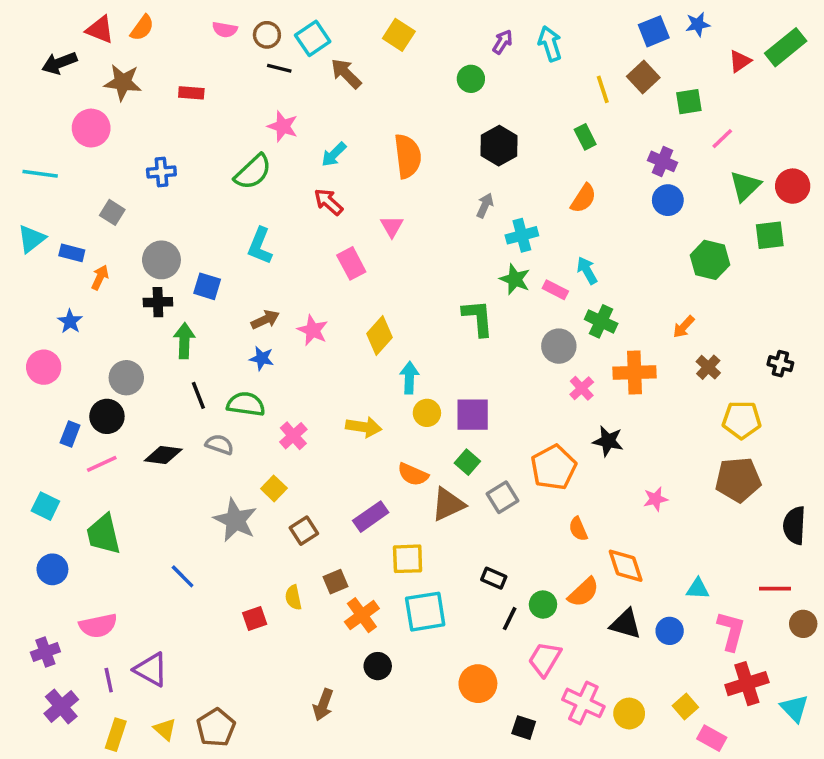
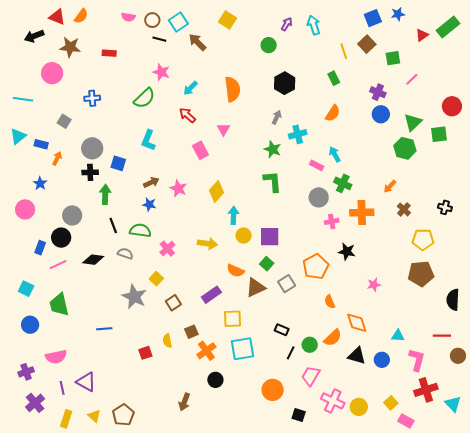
green triangle: (745, 186) -> (413, 122), moved
green star: (515, 279) -> (273, 149), moved
pink cross: (582, 388) -> (332, 221), turned 32
blue line: (183, 576) -> (104, 329), turned -49

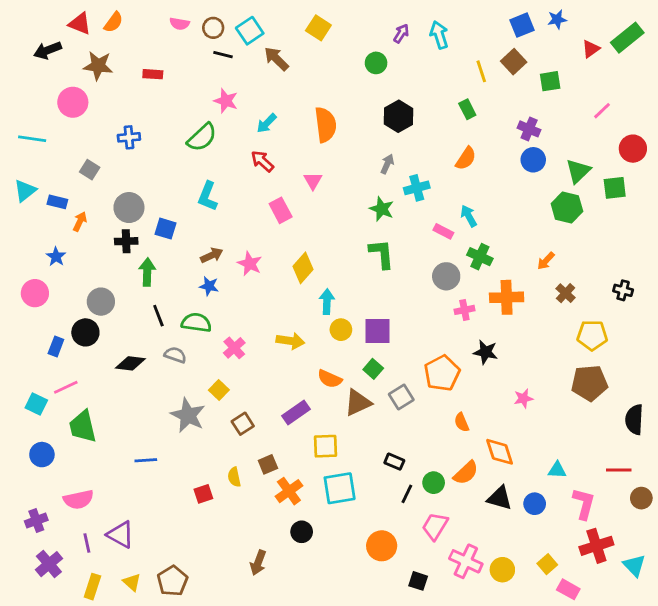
pink line: (412, 79) -> (602, 111), moved
pink line: (58, 265) -> (66, 387), moved

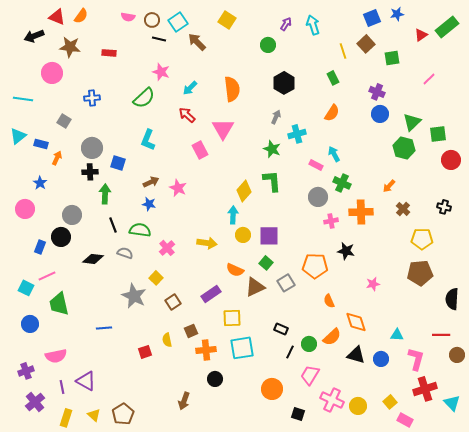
red circle: (633, 149) -> (451, 160), moved
pink triangle: (313, 181) -> (223, 129), size x1.6
yellow diamond: (303, 268) -> (244, 191), moved
orange pentagon: (442, 373) -> (315, 266), turned 30
orange cross: (289, 491) -> (206, 350), turned 30

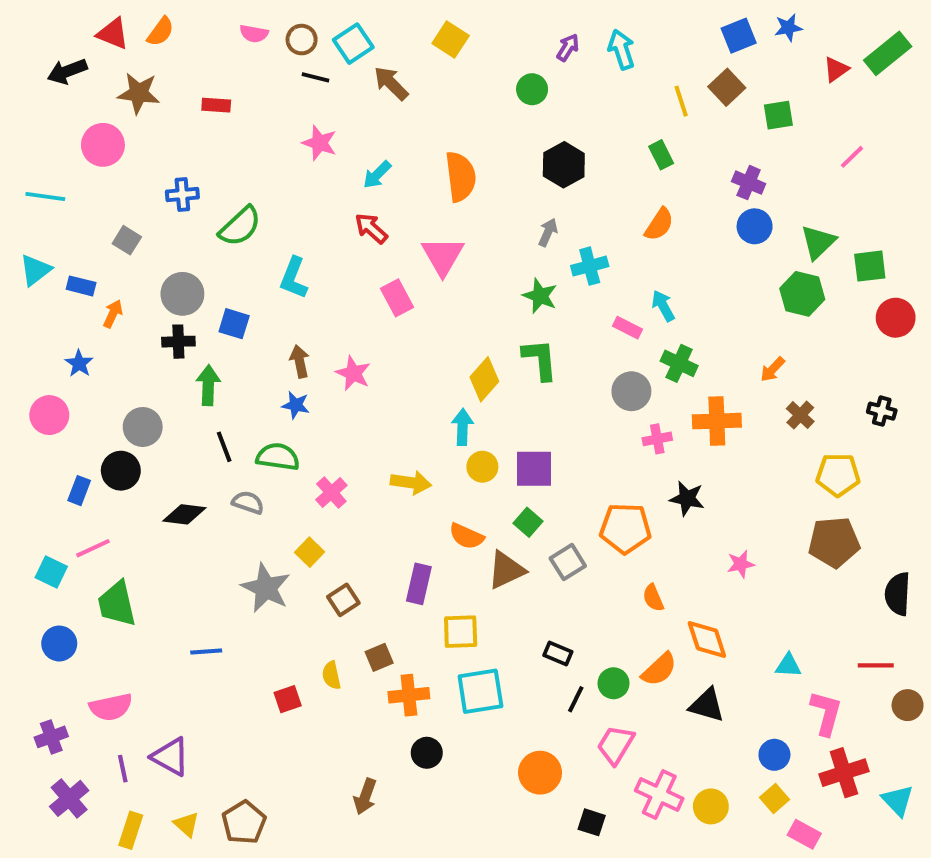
green semicircle: (144, 98) -> (240, 226), moved
brown arrow: (151, 182) -> (300, 361), turned -77
purple rectangle: (211, 294) -> (419, 584), turned -42
blue circle: (381, 359) -> (774, 755), moved

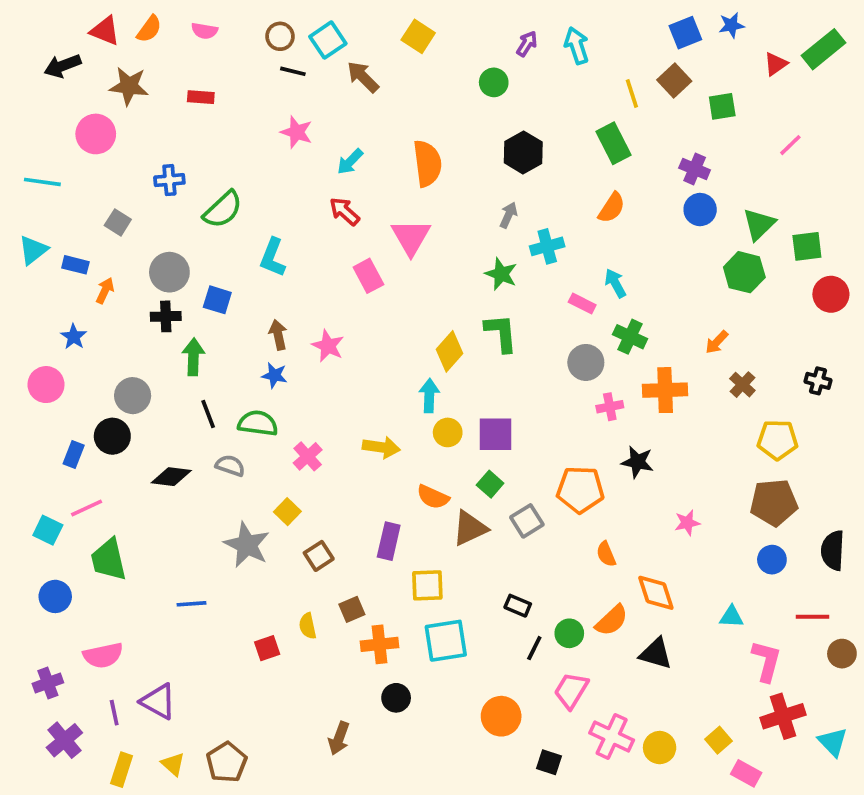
pink semicircle: (254, 34) -> (204, 31), moved
green rectangle: (661, 155) -> (613, 143), size x1.5
blue circle: (774, 755) -> (772, 560), moved

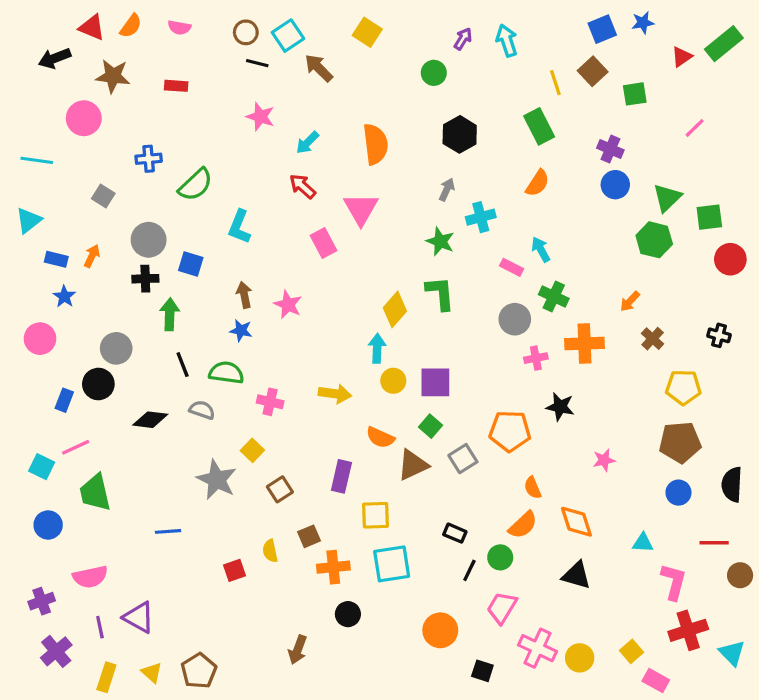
blue rectangle: (75, 265) -> (56, 259), moved
pink cross: (308, 456) -> (270, 402), turned -35
orange semicircle: (612, 620) -> (523, 525), moved

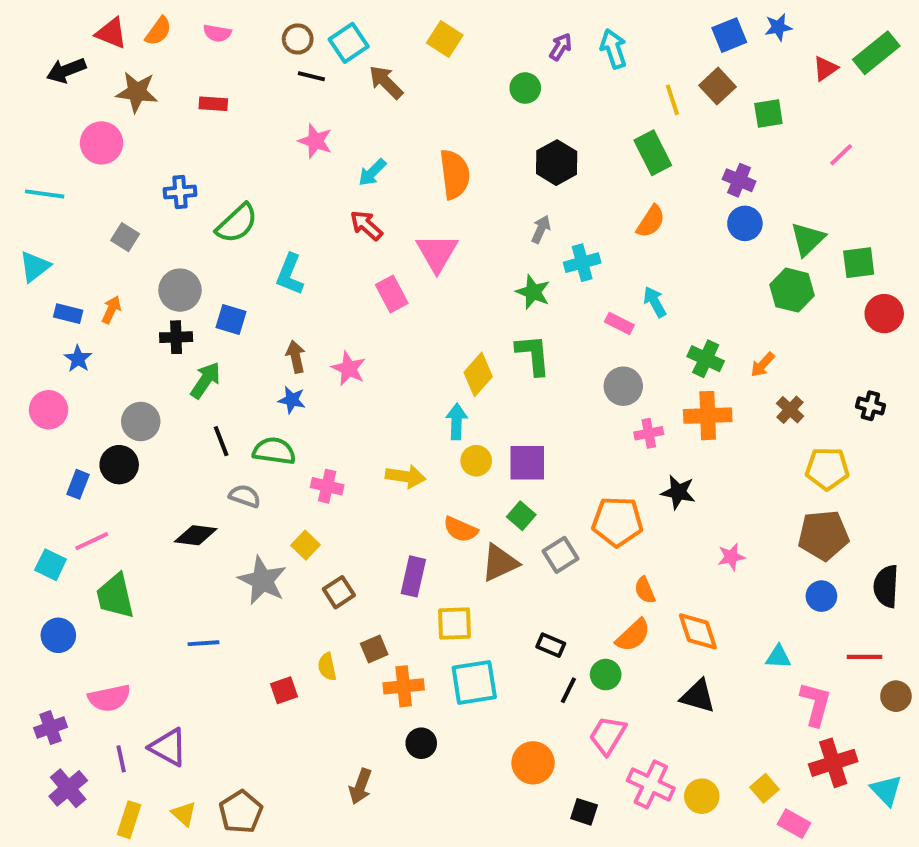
green cross: (554, 296) -> (706, 359), moved
green arrow: (170, 314) -> (205, 380), turned 32
black diamond: (150, 420) -> (196, 535), moved

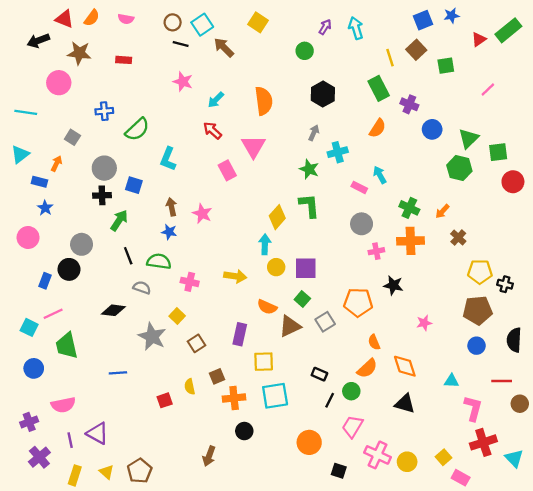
purple cross: (739, 180) -> (409, 104), moved
orange arrow: (111, 310) -> (56, 164), moved
black cross: (870, 406) -> (505, 284), moved

